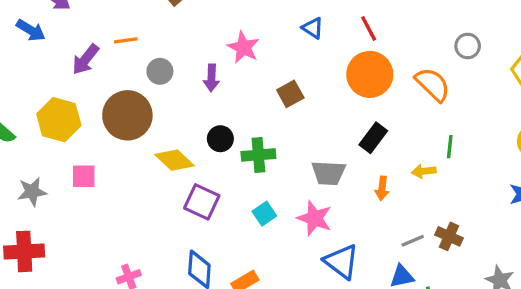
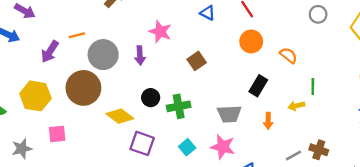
gray circle: (160, 71) -> (103, 55), size x1.6
orange circle: (370, 74) -> (251, 41), size x0.7
orange semicircle: (433, 84) -> (288, 55), moved, size x0.7

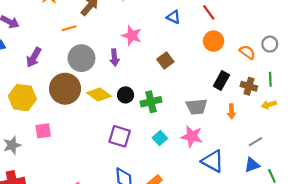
gray circle: (318, 14) -> (270, 44), moved
orange line: (77, 35) -> (69, 28), moved
yellow arrow: (296, 106) -> (269, 105), moved
yellow diamond: (120, 116) -> (99, 95), moved
brown cross: (319, 150) -> (249, 86), moved

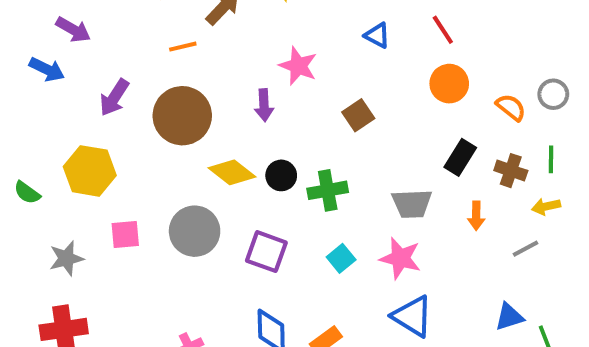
gray circle: (81, 58) -> (195, 231), moved
brown circle: (65, 89) -> (182, 116), moved
gray line: (256, 142) -> (526, 249), moved
blue triangle: (213, 161) -> (412, 316), moved

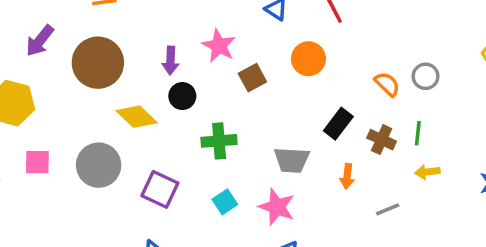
pink star: (298, 66) -> (219, 46), moved
orange circle: (449, 84) -> (308, 59), moved
black circle: (281, 175) -> (182, 96), moved
yellow arrow: (546, 206) -> (427, 172), moved

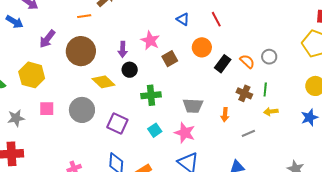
black rectangle: (338, 124) -> (223, 64), moved

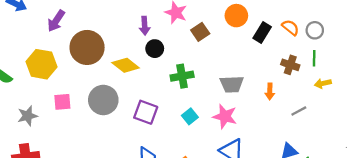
brown circle: (81, 51) -> (87, 47), moved
gray circle: (269, 57) -> (315, 30), moved

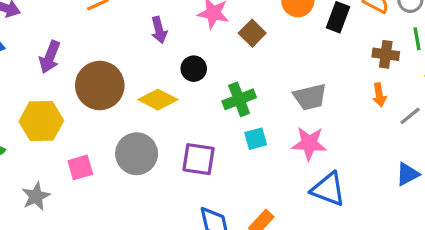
purple arrow: (145, 26) -> (159, 30), moved
orange arrow: (270, 91) -> (379, 95), moved
cyan square: (190, 116) -> (256, 139), moved, turned 35

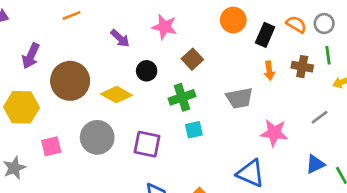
purple arrow: (159, 30) -> (120, 38), turned -36
brown square: (252, 33) -> (192, 59), moved
orange arrow: (379, 95) -> (269, 70), moved
pink star: (309, 144) -> (274, 133), moved

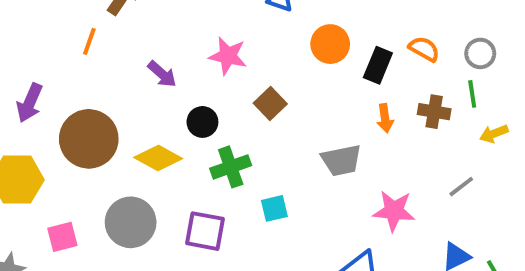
orange line: (72, 15) -> (89, 41), turned -48
gray circle: (324, 24) -> (480, 53), moved
green cross: (182, 97) -> (231, 167), moved

